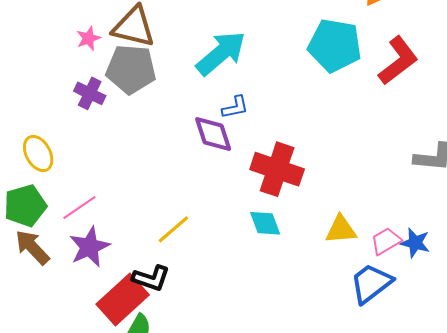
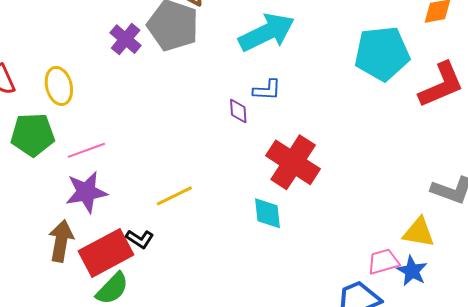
cyan pentagon: (335, 45) -> (382, 54), turned -30
purple diamond: (213, 134) -> (238, 111), size x0.6
yellow triangle: (341, 230) -> (419, 232), moved
brown arrow: (32, 247) -> (61, 241), moved, turned 39
black L-shape: (151, 278) -> (140, 239), size x0.7

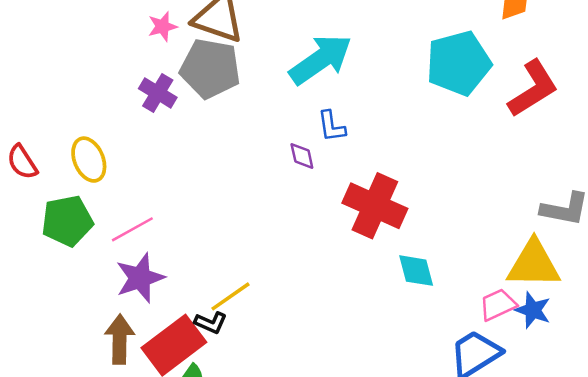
blue L-shape: (267, 90) -> (331, 126), turned 88
yellow line: (174, 196) -> (230, 296), moved
cyan diamond: (267, 213) -> (416, 271), moved
yellow triangle: (419, 232) -> (534, 264), size x1.4

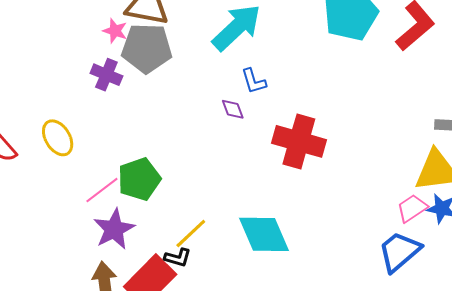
pink star: (163, 26) -> (115, 31), moved, turned -30
green pentagon: (67, 221) -> (139, 179), moved
cyan diamond: (416, 271) -> (264, 234), moved, size x1.6

